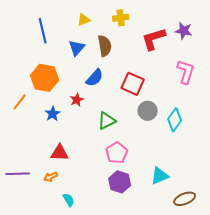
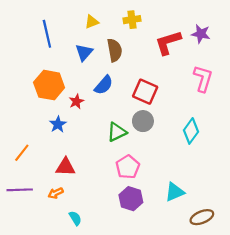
red star: (77, 100) -> (76, 101), moved
orange line: (20, 102) -> (22, 153), moved
gray circle: (148, 111) -> (143, 121), moved

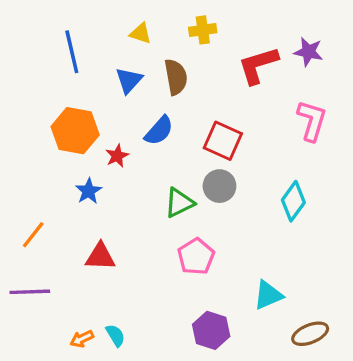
yellow triangle: (92, 22) -> (141, 33), turned 40
orange arrow: (56, 193) -> (82, 339), moved
purple hexagon: (131, 199) -> (211, 330), moved

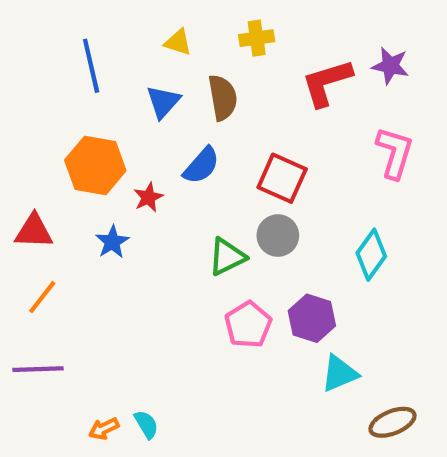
red triangle: (100, 257) -> (34, 231), moved
purple hexagon: (211, 330) -> (312, 318), moved

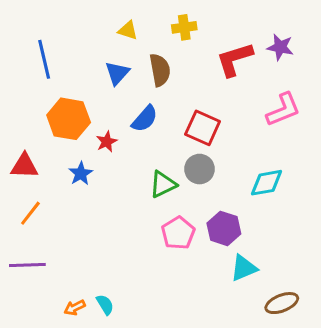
blue line: (91, 66) -> (44, 59), moved
pink L-shape: (395, 153) -> (283, 110), turned 51
cyan diamond: (371, 255) -> (267, 183), turned 44

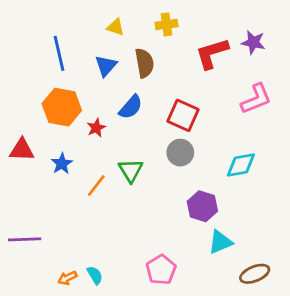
blue line: (44, 59) -> (59, 53), moved
blue star: (81, 174) -> (62, 164), moved
green triangle: (163, 184) -> (131, 170), moved, turned -36
orange line: (30, 213) -> (96, 186), moved
pink pentagon: (178, 233) -> (161, 270), moved

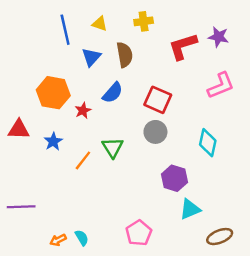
blue line: (59, 53) -> (65, 30), moved
cyan diamond: (241, 165) -> (208, 143), turned -68

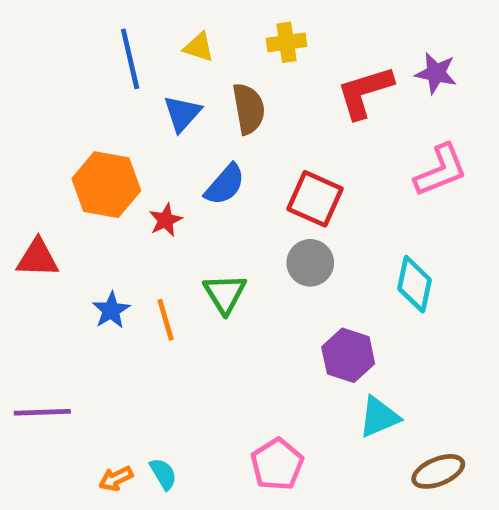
blue star: (53, 141) -> (111, 310), moved
orange line: (83, 160) -> (166, 320), turned -54

